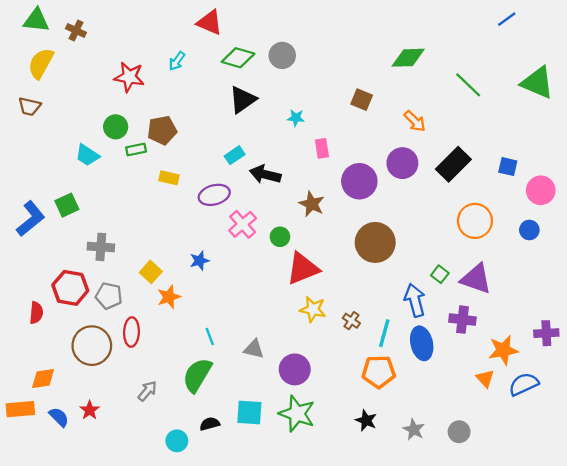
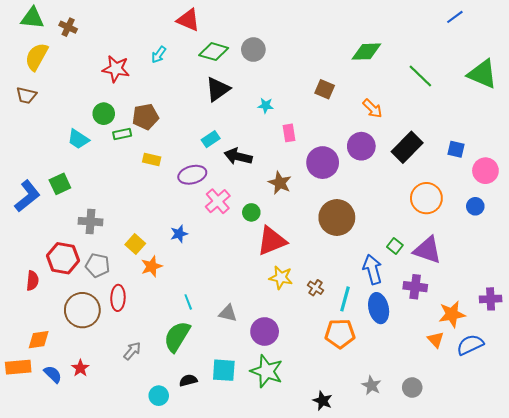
black star: (366, 420) -> (323, 401), moved

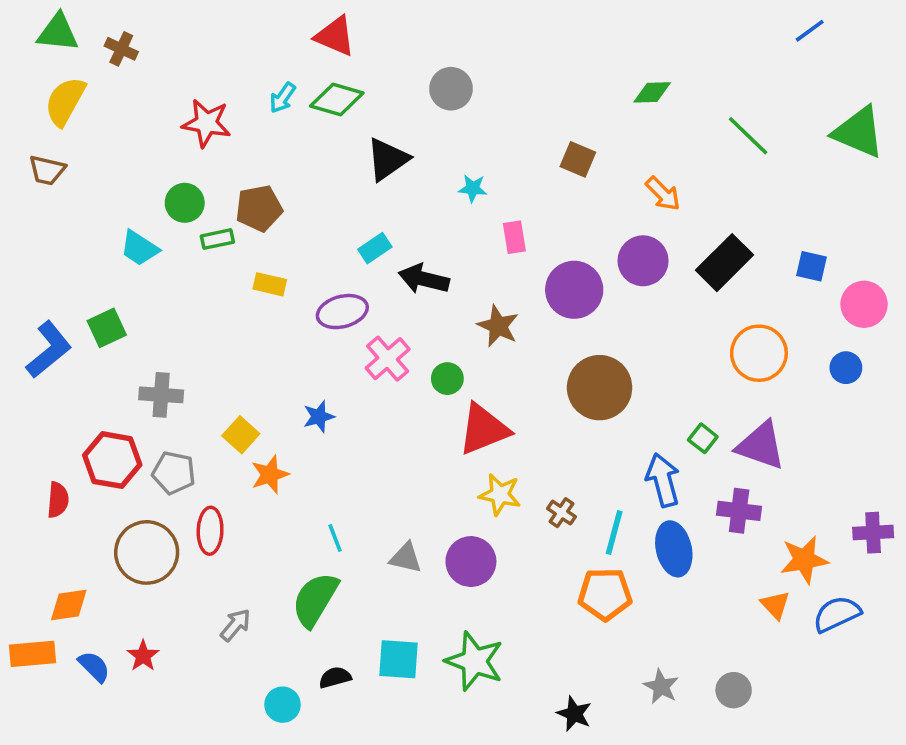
green diamond: (214, 52) -> (337, 100), moved
green diamond: (366, 52) -> (652, 92), size x0.7
purple circle: (265, 332) -> (471, 562), moved

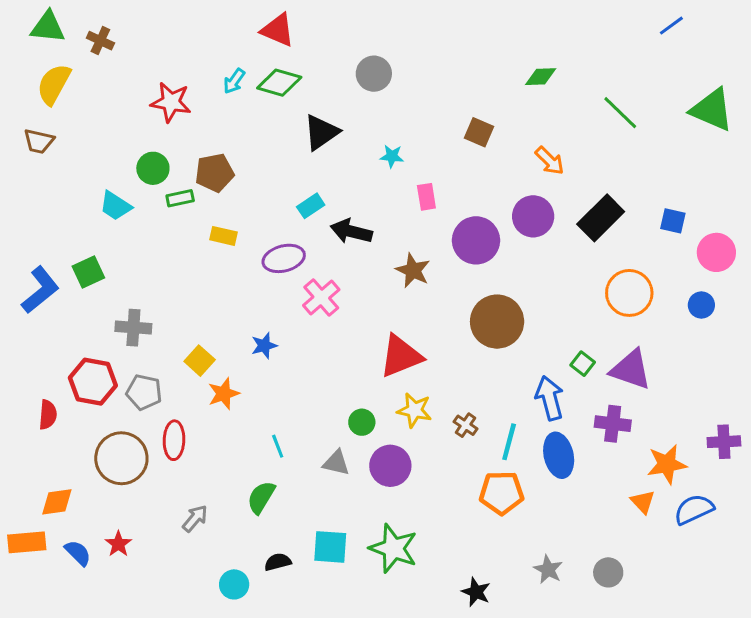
green circle: (447, 379) -> (362, 422), moved
green semicircle: (315, 600) -> (261, 497), size x0.7

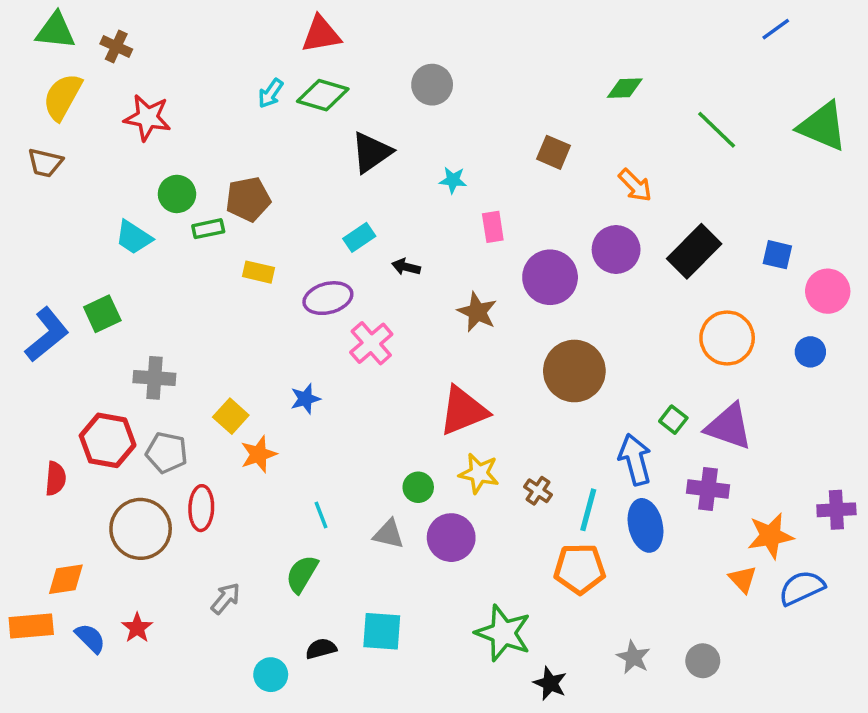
red triangle: (278, 30) -> (321, 34), turned -33
red star: (171, 102) -> (147, 118), moved
black arrow: (351, 231) -> (406, 267), size x0.6
green star: (393, 548) -> (503, 633), moved

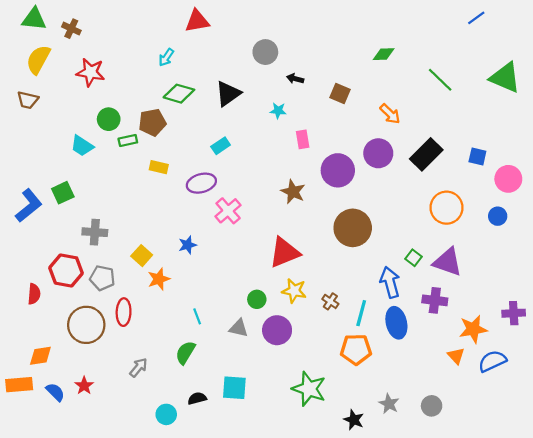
green diamond: (323, 95) -> (179, 94), moved
black arrow: (406, 267) -> (295, 79), moved
black star: (550, 683) -> (354, 420), moved

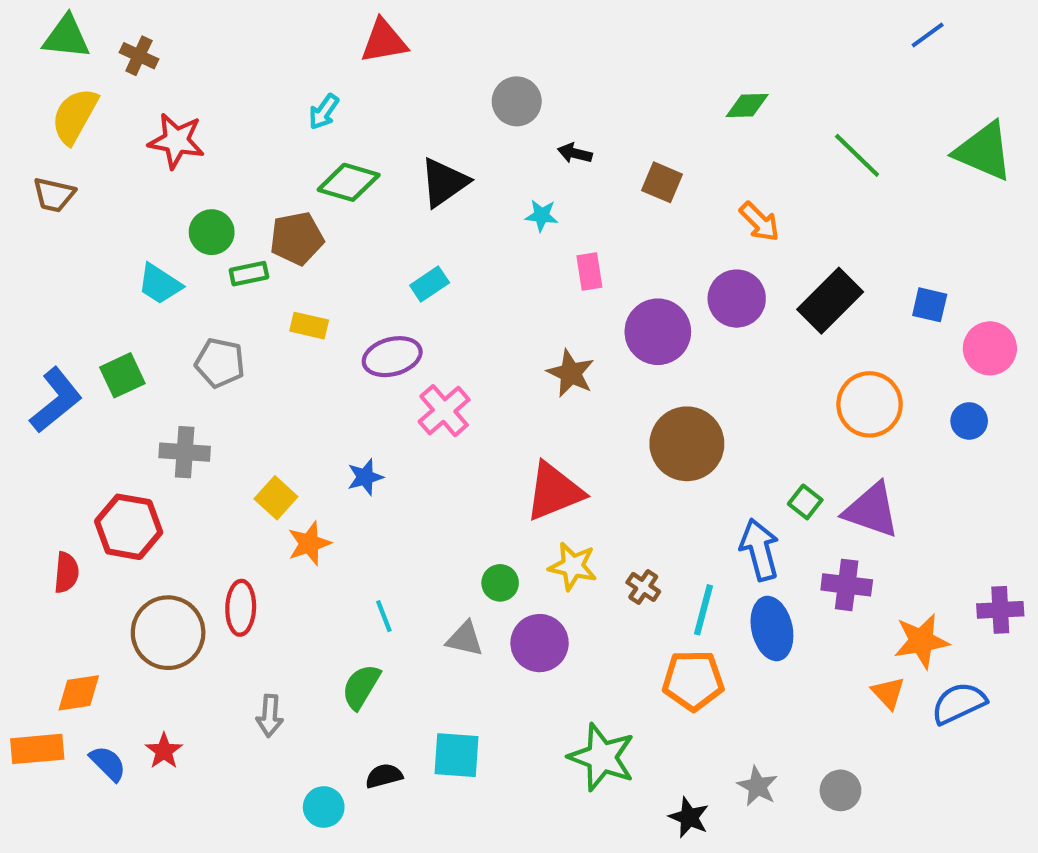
gray pentagon: (102, 278) -> (220, 363), moved
gray arrow: (138, 368) -> (270, 716), turned 144

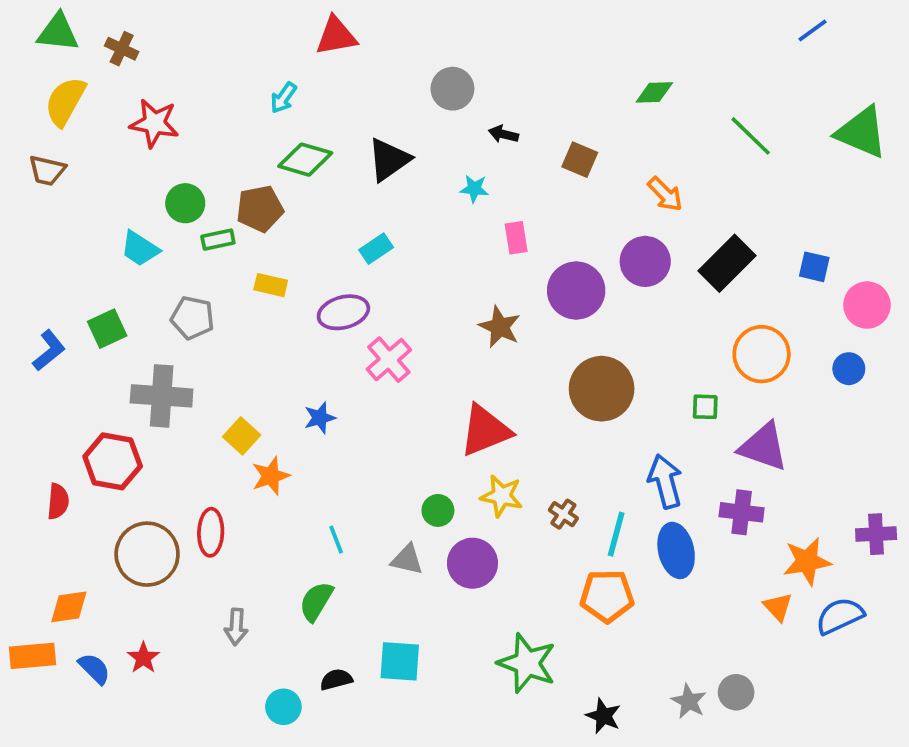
blue L-shape: (56, 400) -> (49, 350), size x0.7
gray cross: (185, 452) -> (162, 396), size x1.4
green square: (805, 502) -> (705, 407), moved, turned -36
gray star: (757, 786) -> (689, 701), moved

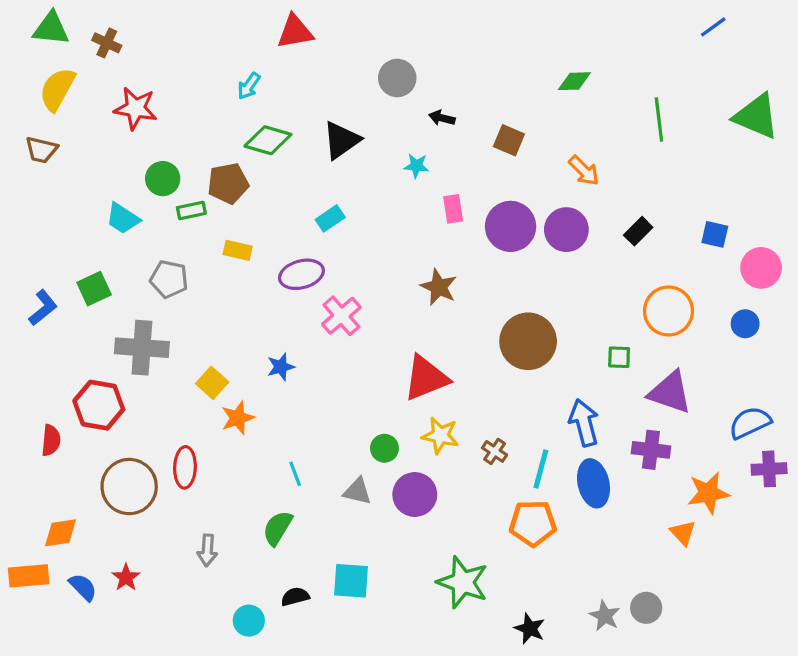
green line: (751, 136) -> (659, 119), turned 39
black rectangle: (727, 263) -> (638, 231), size x0.6
purple circle: (576, 290) -> (511, 226), moved
blue semicircle: (840, 616) -> (750, 423), moved

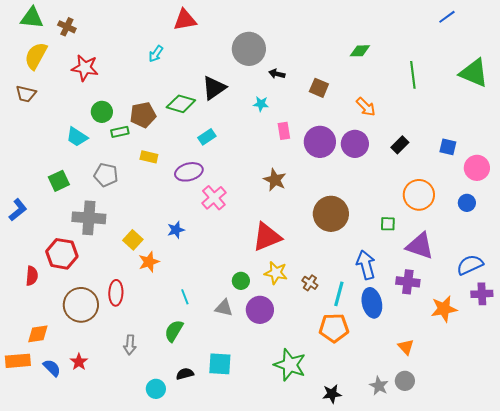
gray circle: (397, 78) -> (249, 49), size x1.4
green diamond: (268, 140) -> (181, 104), moved
blue L-shape: (43, 308) -> (18, 210), moved
orange triangle: (683, 533) -> (406, 347), moved
black star: (530, 629) -> (332, 394), turned -30

